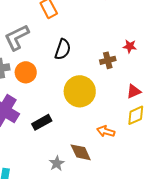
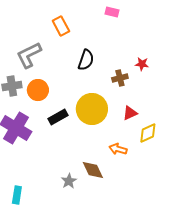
black semicircle: (63, 49) -> (86, 60), moved
red triangle: (134, 91) -> (130, 113), moved
black rectangle: (42, 122) -> (58, 117), moved

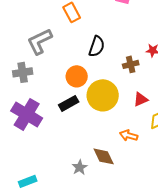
orange circle: (38, 90) -> (77, 76), moved
cyan rectangle: (17, 195) -> (28, 181), turned 60

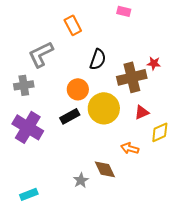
brown cross: (131, 64) -> (132, 77), size x1.8

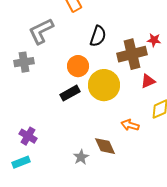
red triangle: (142, 112) -> (148, 81), moved
purple cross: (28, 127) -> (28, 136), moved, size x0.6
cyan rectangle: (29, 194) -> (21, 162), moved

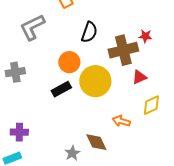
gray cross: (24, 62) -> (15, 72), moved
purple cross: (28, 136) -> (19, 132), turned -30

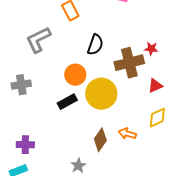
red triangle: (139, 77) -> (155, 86), moved
brown diamond: (96, 142) -> (100, 140), moved, turned 60

